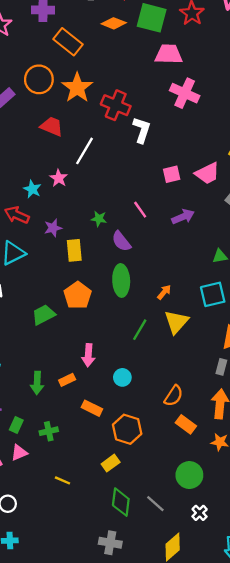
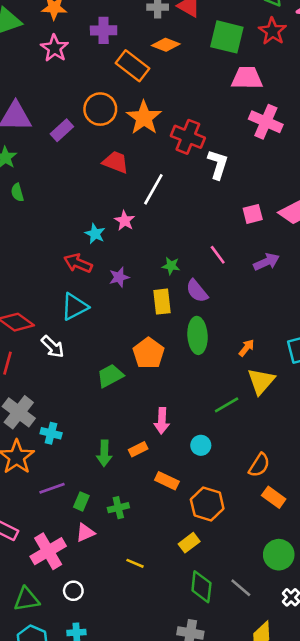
orange diamond: (114, 23) -> (166, 45), moved
yellow rectangle: (74, 250) -> (162, 302), moved
green line: (140, 330) -> (227, 405), moved, turned 30

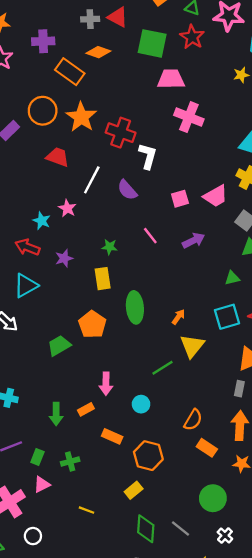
purple semicircle: (197, 291) -> (127, 190), moved

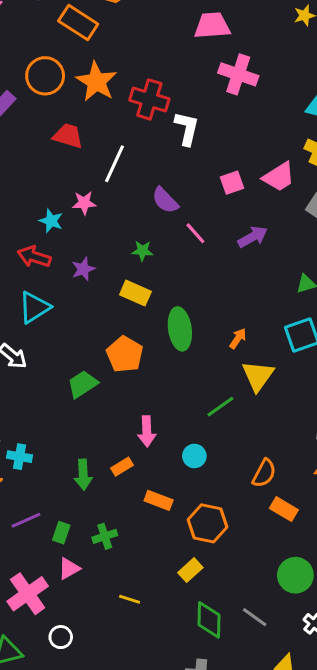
purple semicircle: (127, 190) -> (165, 200), moved
pink star: (67, 208) -> (84, 203), turned -30
yellow rectangle: (103, 279) -> (135, 293), turned -55

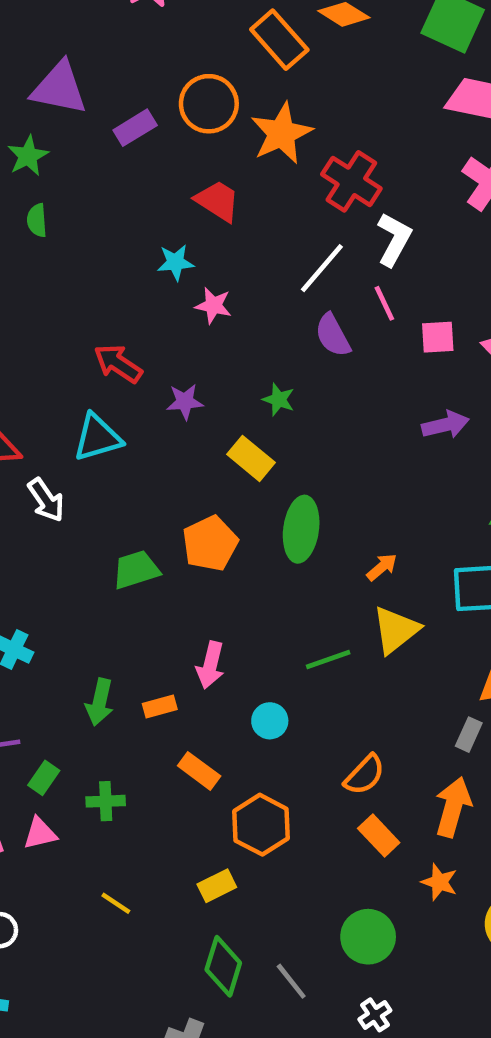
white line: (114, 164) -> (322, 268), moved
cyan star: (51, 221) -> (175, 262), moved, turned 30
pink line: (195, 233) -> (384, 303), moved

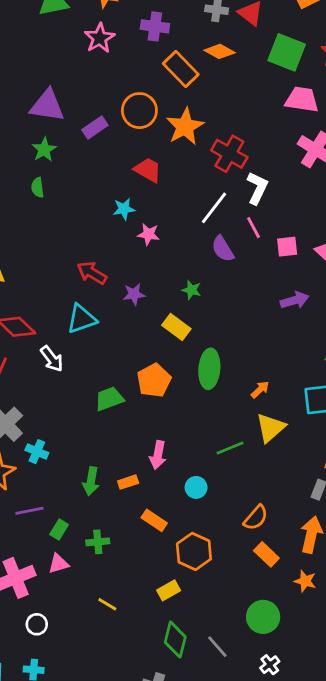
green star: (28, 156) -> (44, 150), moved

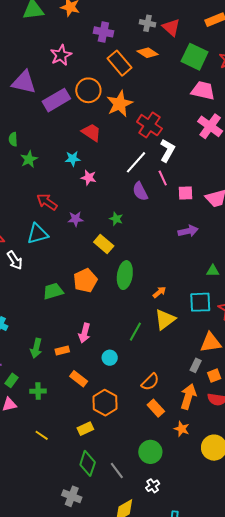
pink star: (100, 38) -> (61, 55), moved
purple rectangle: (95, 128) -> (56, 100), size x1.5
green star: (44, 150) -> (29, 159), moved
green line: (230, 448) -> (135, 332), turned -42

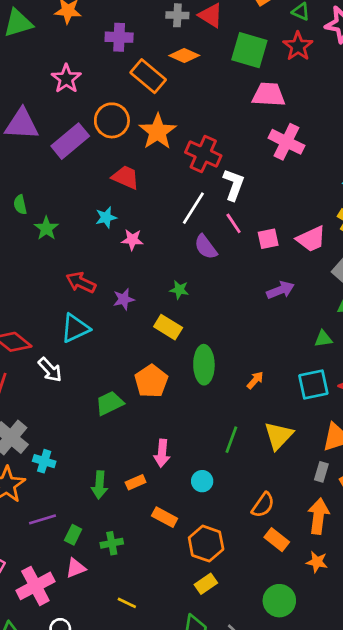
yellow triangle: (165, 319) -> (279, 436), moved
yellow rectangle: (85, 429) -> (206, 584), moved

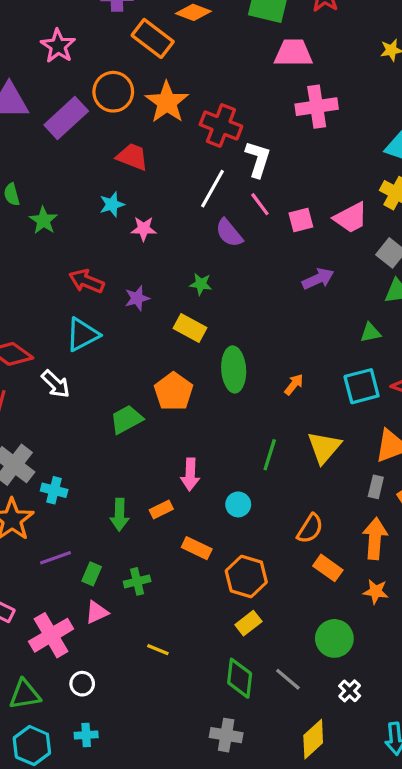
pink cross: (286, 142) -> (317, 107), turned -32

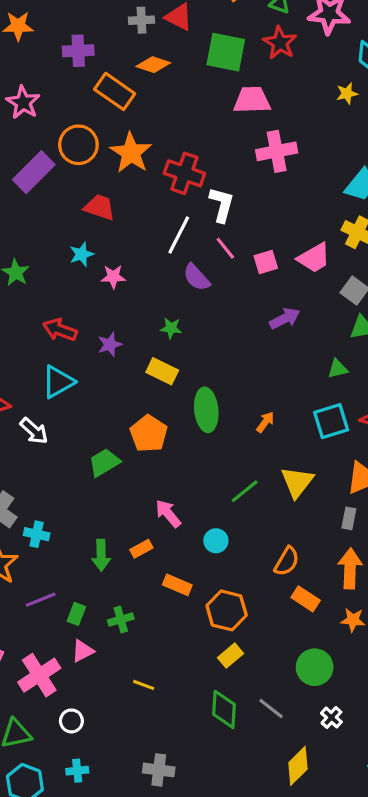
green line: (270, 455) -> (245, 491), turned 36
pink arrow: (190, 474) -> (168, 513), turned 140
gray cross: (226, 735) -> (159, 770), moved

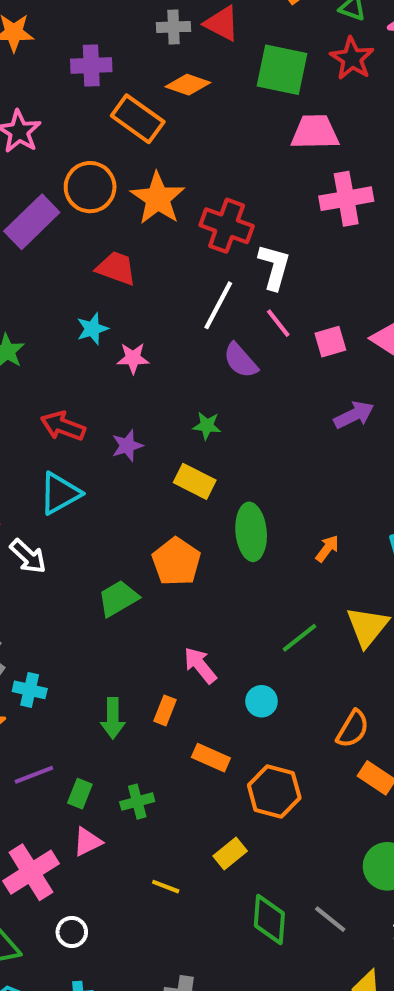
orange rectangle: (141, 549) -> (165, 710), turned -40
yellow rectangle: (230, 656) -> (230, 853), moved

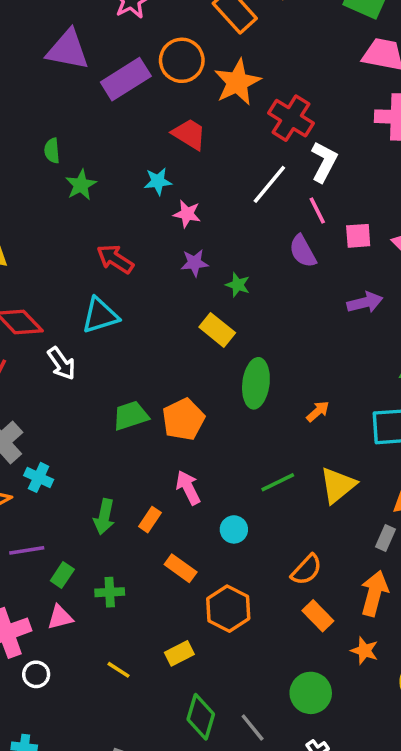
purple semicircle: (241, 360) -> (303, 251), moved
purple star: (127, 446) -> (194, 263), moved
orange pentagon: (176, 562) -> (183, 419), moved
white circle: (72, 932) -> (36, 674), moved

